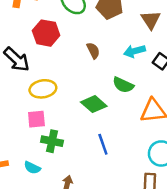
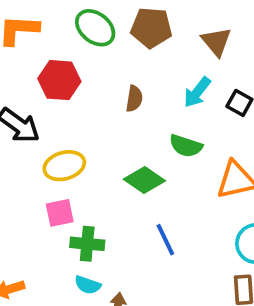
brown semicircle: (93, 51) -> (134, 99), turned 42
cyan arrow: (134, 51) -> (197, 92), turned -30
cyan semicircle: (32, 168) -> (88, 285), moved

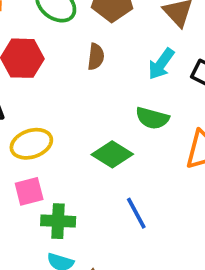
brown semicircle: (134, 99) -> (96, 57), moved

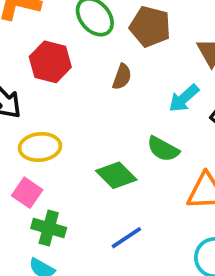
pink square: (29, 191) -> (27, 193), turned 36
blue line: (136, 213) -> (126, 238), turned 72

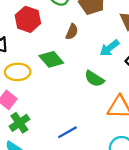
green diamond: (116, 175) -> (51, 59), moved
green cross: (49, 228) -> (19, 123), turned 36

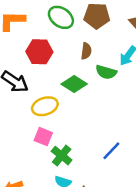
green semicircle: (94, 79) -> (106, 72), moved

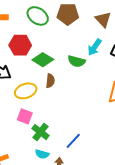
brown semicircle: (86, 51) -> (50, 81), moved
green diamond: (74, 84) -> (43, 60), moved
blue line: (111, 151) -> (73, 141), moved

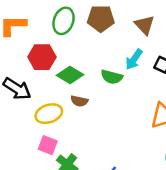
green ellipse: (38, 16) -> (64, 21), turned 75
brown semicircle: (50, 81) -> (79, 101), turned 96

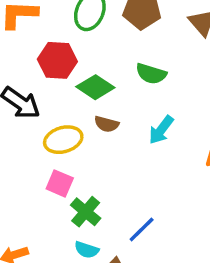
cyan arrow: (134, 59) -> (161, 130), moved
green semicircle: (112, 77) -> (151, 74), moved

